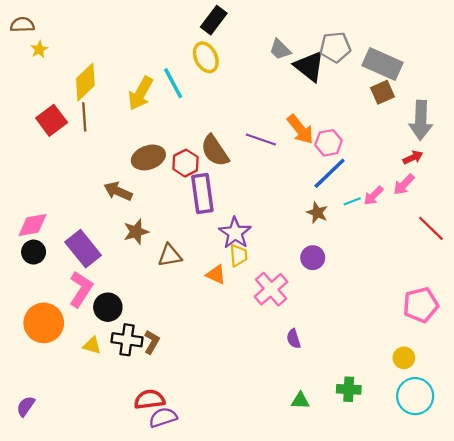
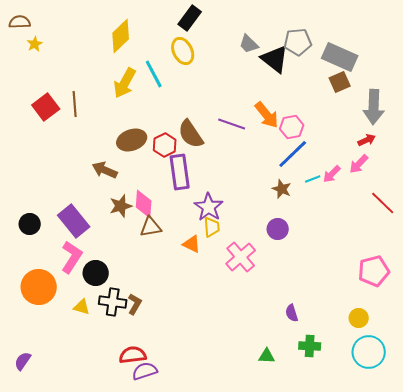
yellow diamond: (85, 82) -> (121, 36), moved
pink diamond: (32, 225) -> (144, 204), moved, turned -76
purple semicircle: (294, 339) -> (292, 313), moved

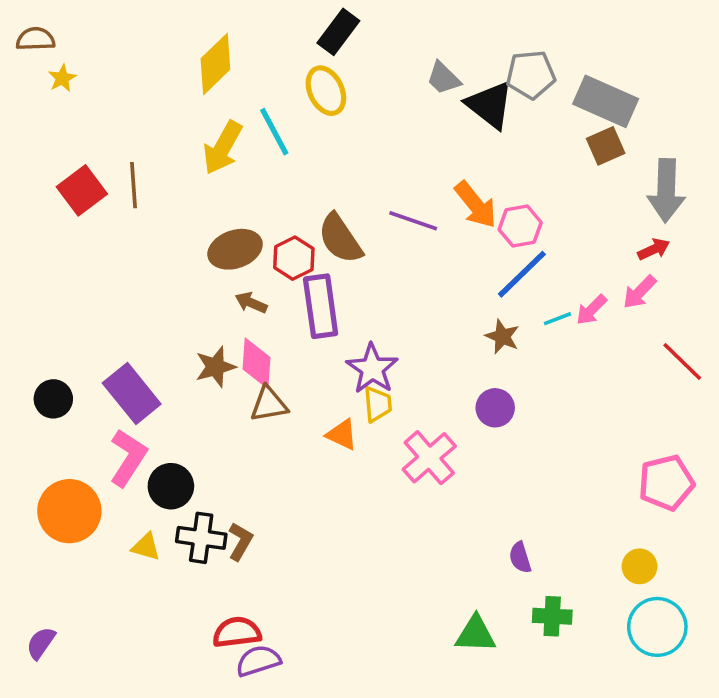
brown arrow: (105, 170) -> (251, 303), moved, size x0.7
green triangle: (267, 356) -> (476, 634), size x1.4

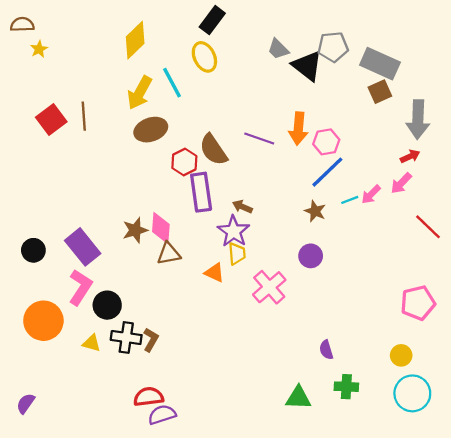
orange arrow: (476, 205) -> (298, 128), turned 44
brown ellipse: (235, 249) -> (151, 130), moved
brown arrow: (251, 303) -> (242, 207), moved

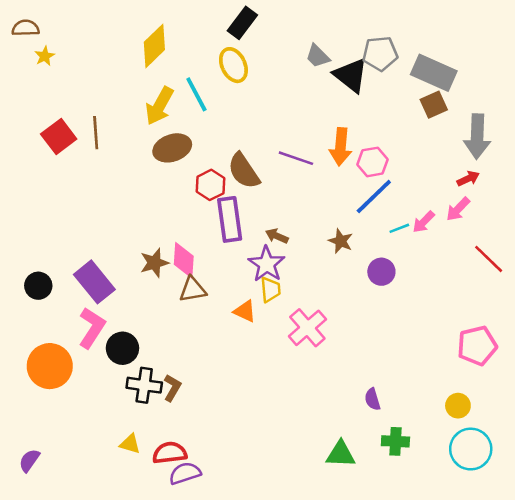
brown star: (315, 211) -> (341, 241), moved
purple circle: (311, 256) -> (381, 272), moved
yellow triangle: (92, 343) -> (130, 444), moved

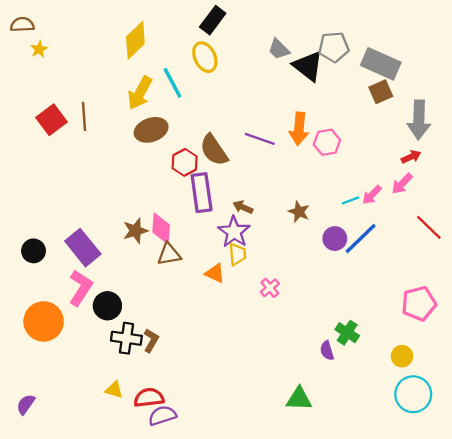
blue line: (374, 196) -> (361, 239), moved
pink cross: (307, 328) -> (270, 288), size x0.6
green cross: (395, 441) -> (347, 333), moved, turned 30

